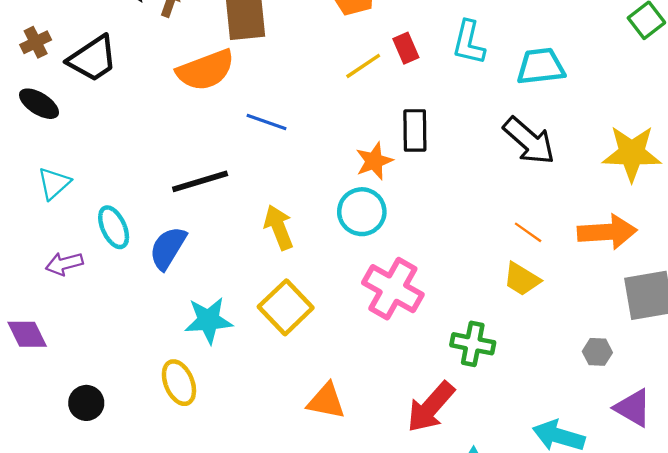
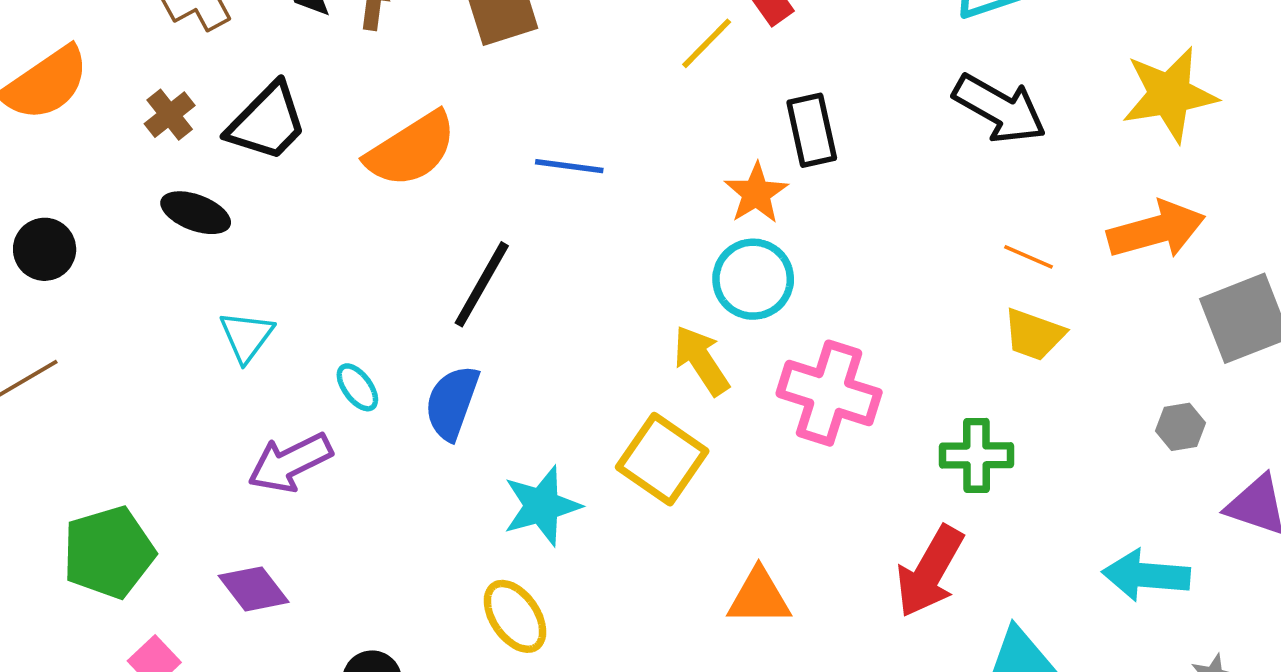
orange semicircle: (206, 70) -> (411, 149), moved
black line: (200, 181) -> (482, 284), turned -32
cyan ellipse: (114, 227) -> (357, 387), size x0.7
yellow arrow: (279, 227) -> (701, 360), moved
purple arrow: (64, 264) -> (290, 463), size x1.4

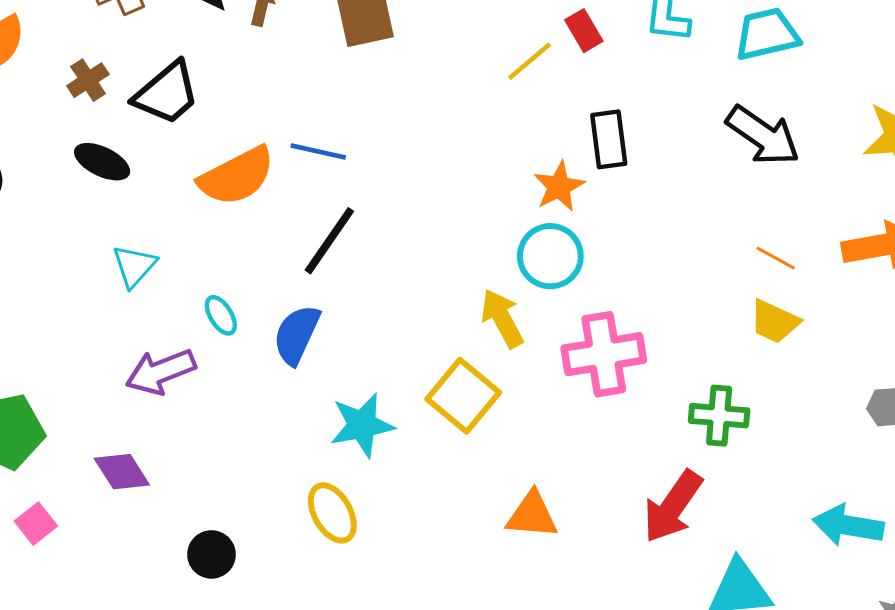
orange semicircle: (411, 149) -> (237, 176), moved
blue line: (569, 166) -> (318, 151), moved
pink cross: (829, 393) -> (604, 354), turned -32

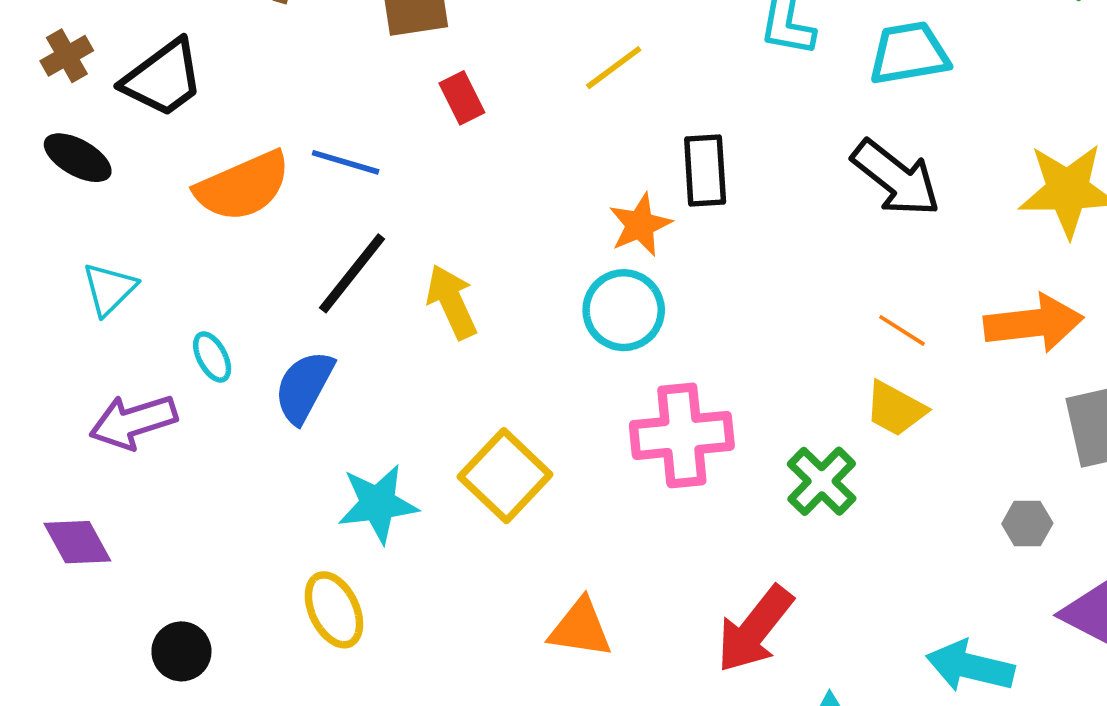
red rectangle: (584, 31) -> (462, 98), moved
yellow arrow: (502, 318) -> (452, 302), moved
green cross: (719, 416) -> (822, 481), moved, turned 36

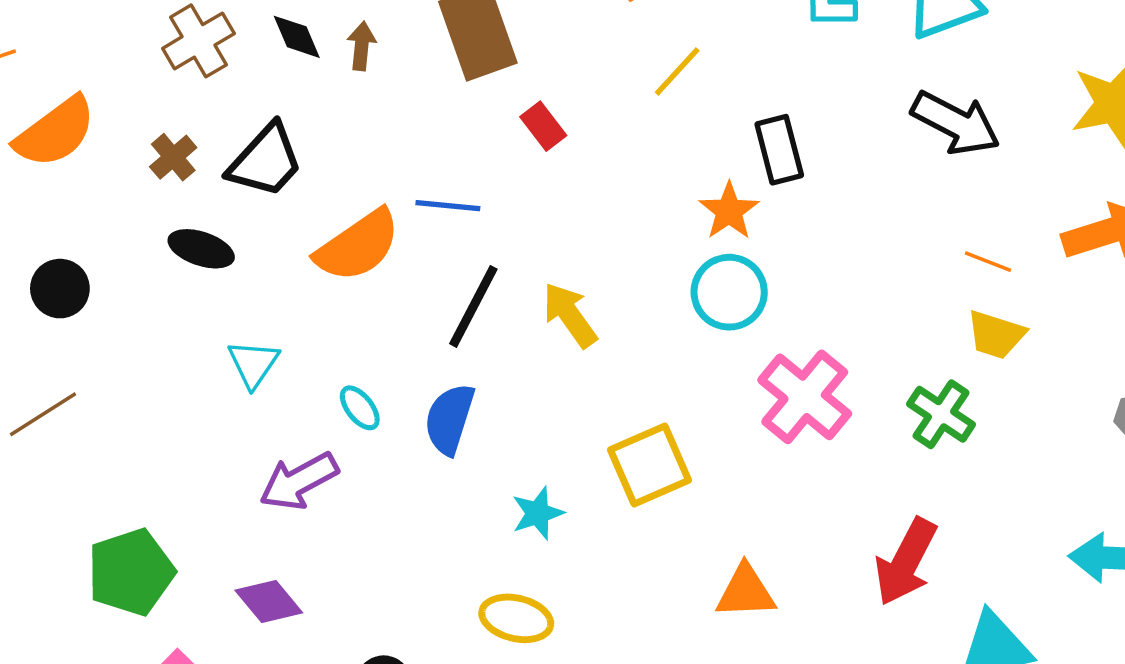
pink cross: (682, 435) -> (805, 397), turned -34
yellow square: (505, 476) -> (650, 465), turned 34
cyan star: (378, 504) -> (538, 513), size x0.7
yellow ellipse: (334, 610) -> (516, 618), turned -40

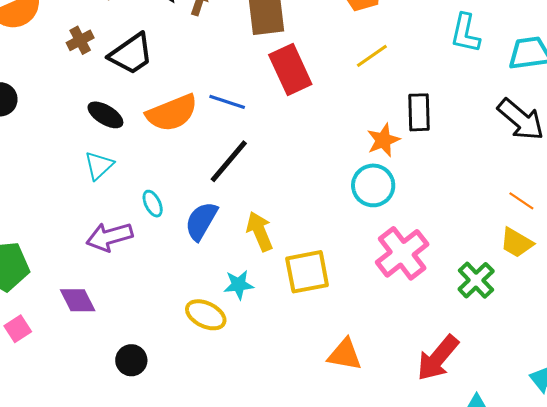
red rectangle: (543, 126) -> (290, 69), size x1.8
black ellipse: (201, 249) -> (105, 115), moved
yellow arrow: (570, 315) -> (260, 231), moved
yellow ellipse: (516, 618) -> (206, 315), moved

